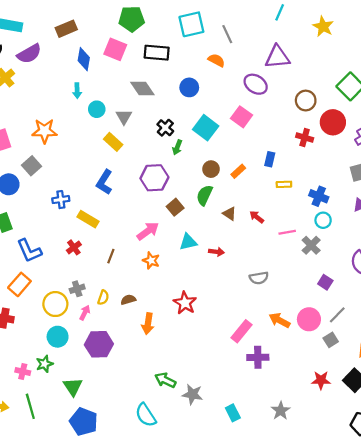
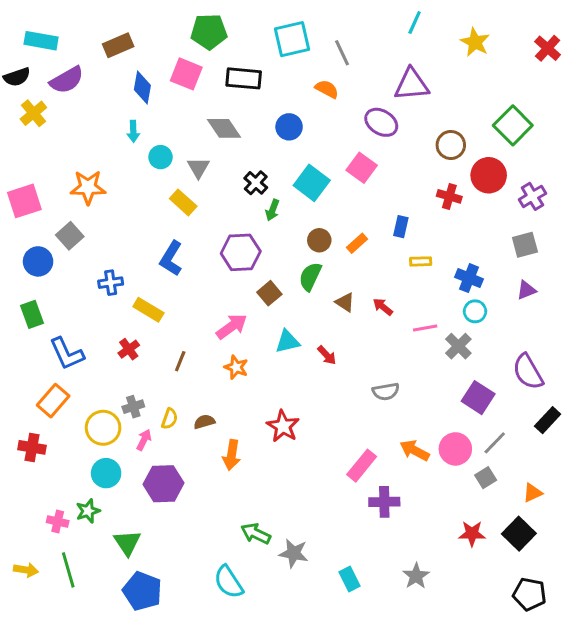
red arrow: (216, 252) -> (327, 355), turned 40
purple square: (325, 282) -> (478, 398), size x1.5

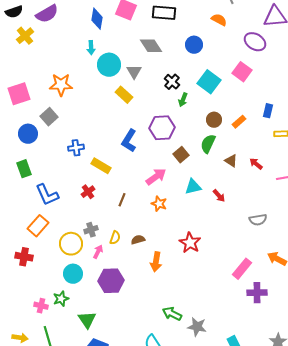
cyan circle: (161, 157) -> (109, 65), size x1.5
blue L-shape: (171, 258) -> (129, 141), moved

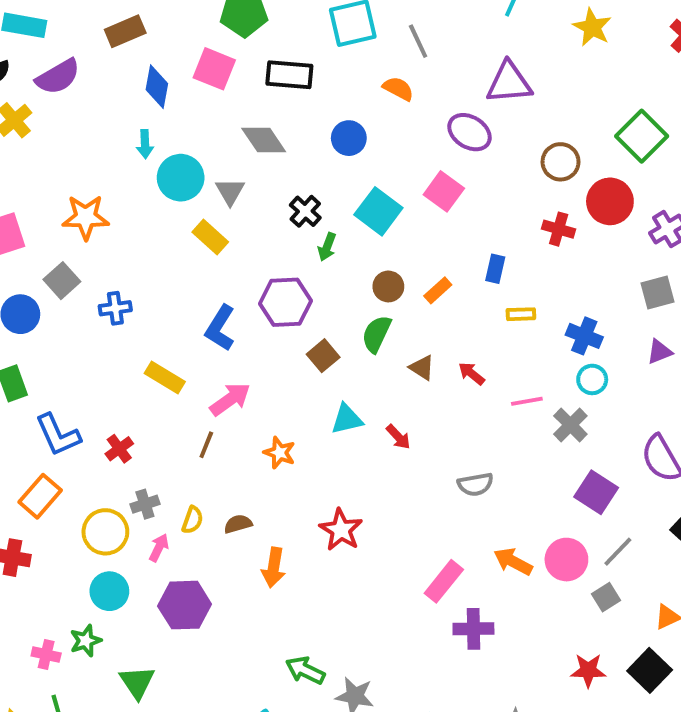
blue cross: (76, 148) -> (115, 308), moved
pink arrow: (156, 177) -> (230, 399), moved
red cross: (88, 192) -> (119, 449), moved

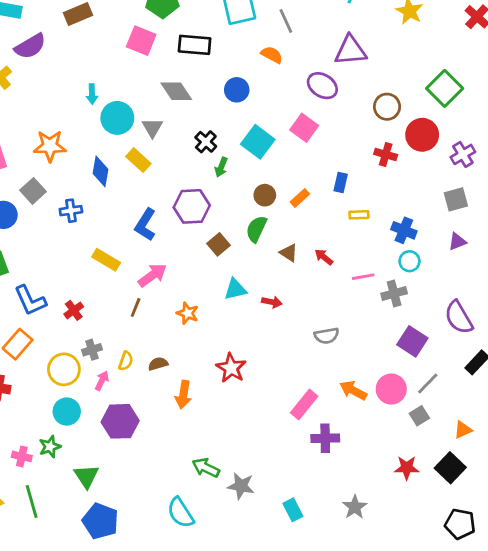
blue diamond: (157, 87) -> (100, 171), moved
gray cross: (570, 425) -> (394, 294), turned 30
red arrow: (398, 437) -> (272, 302), turned -36

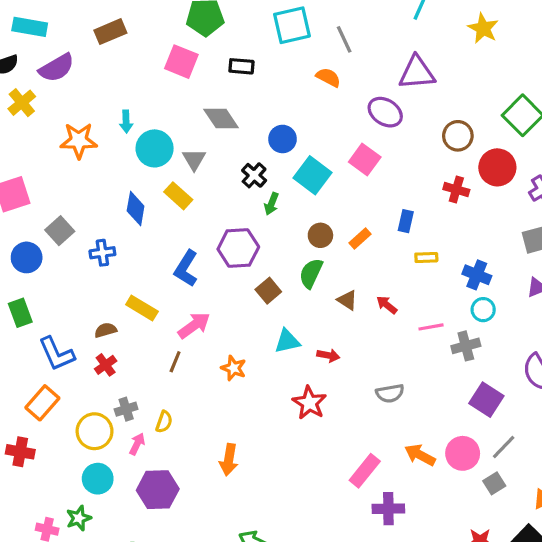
black rectangle: (195, 45) -> (241, 66), size x0.7
blue circle: (237, 90) -> (283, 139), moved
orange star: (50, 146) -> (79, 141), moved
brown semicircle: (158, 364) -> (106, 330), moved
red star: (231, 368) -> (309, 403), moved

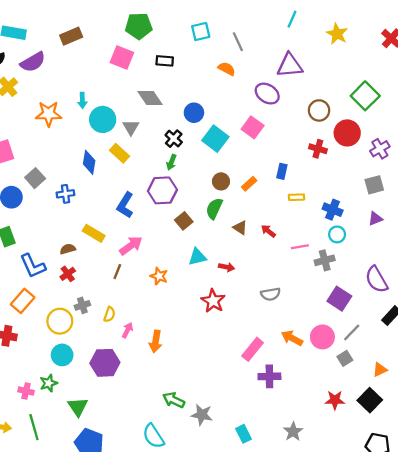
cyan square: (292, 25) -> (201, 32), size x0.7
green arrow: (271, 204) -> (171, 162), moved
pink arrow: (137, 444) -> (127, 330), moved

